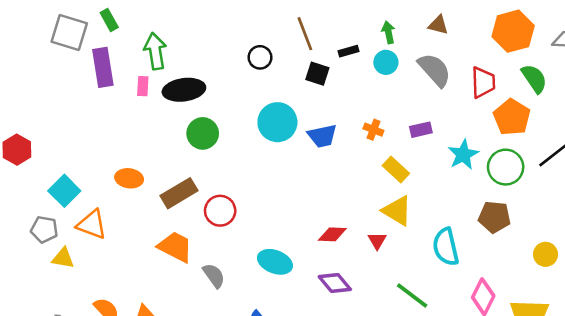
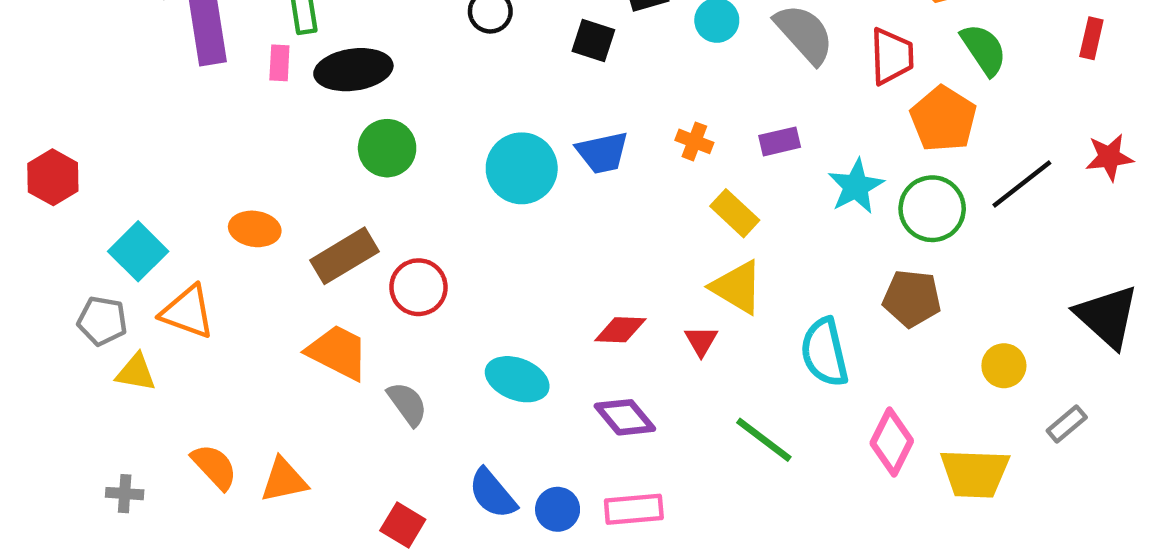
cyan circle: (277, 122) -> (522, 168), moved

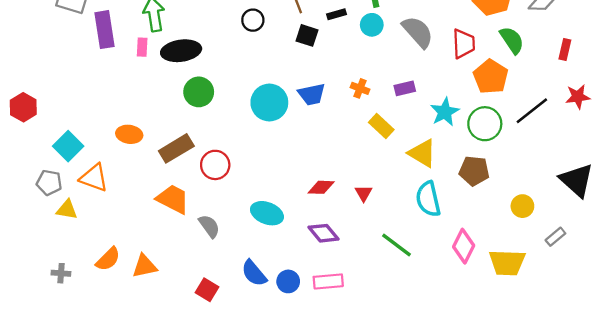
red rectangle: (1091, 38) -> (565, 50), moved
yellow triangle: (737, 287) -> (422, 153), moved
orange semicircle: (214, 467) -> (108, 259), turned 88

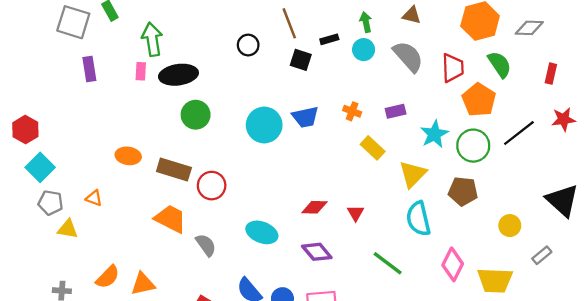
purple rectangle: (105, 30) -> (89, 69), moved, size x0.7
cyan square: (68, 146) -> (40, 167), moved
brown rectangle: (176, 148) -> (174, 170), turned 48
yellow triangle: (422, 153) -> (413, 174), turned 44
orange triangle: (94, 178) -> (94, 198), size x0.6

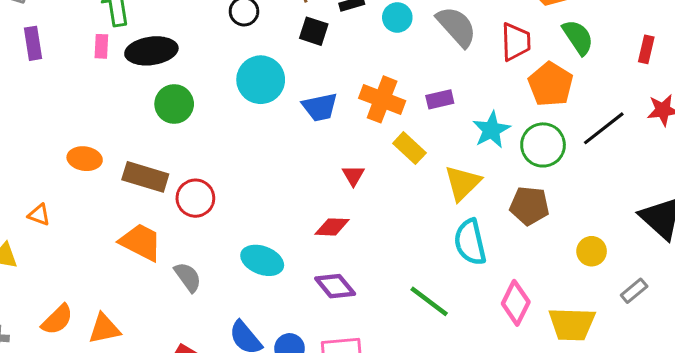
orange cross: (352, 111) -> (382, 99), size x1.8
cyan circle: (264, 125) -> (261, 80), moved
red triangle: (356, 213) -> (353, 175), moved

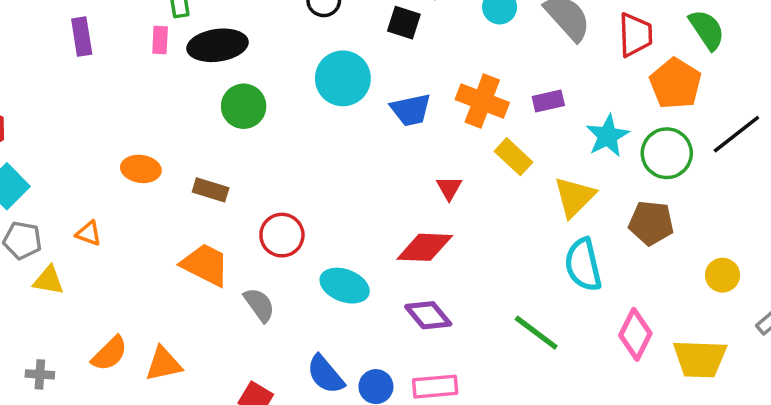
brown rectangle: (145, 177) -> (211, 190), size x0.7
red circle: (195, 198) -> (282, 235), moved
red diamond: (332, 227) -> (425, 247), size x1.4

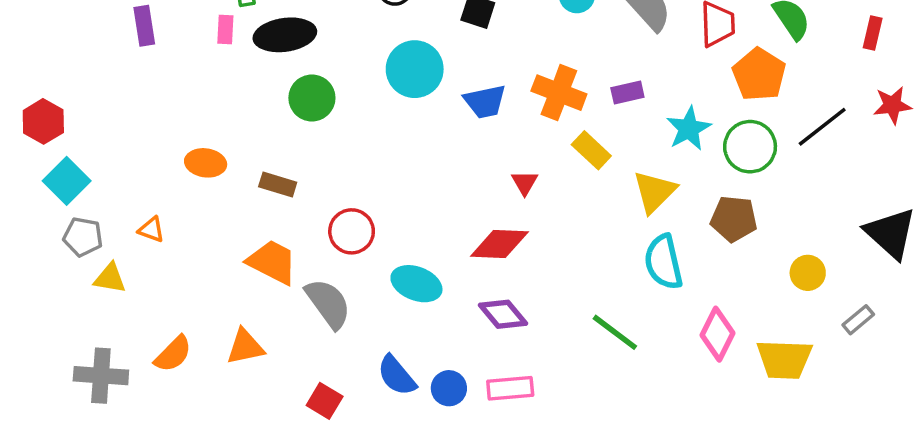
gray semicircle: (259, 305) -> (328, 303), size x1.4
orange triangle: (164, 364) -> (245, 347), moved
gray cross: (40, 374) -> (101, 376), size x1.8

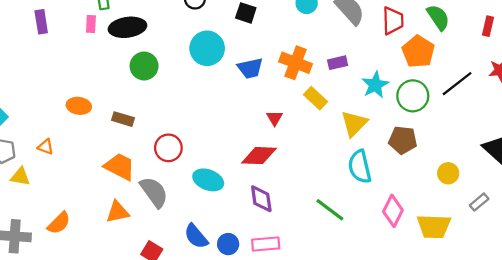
purple diamond: (503, 314) -> (261, 199), turned 32
orange triangle: (245, 347) -> (118, 212), moved

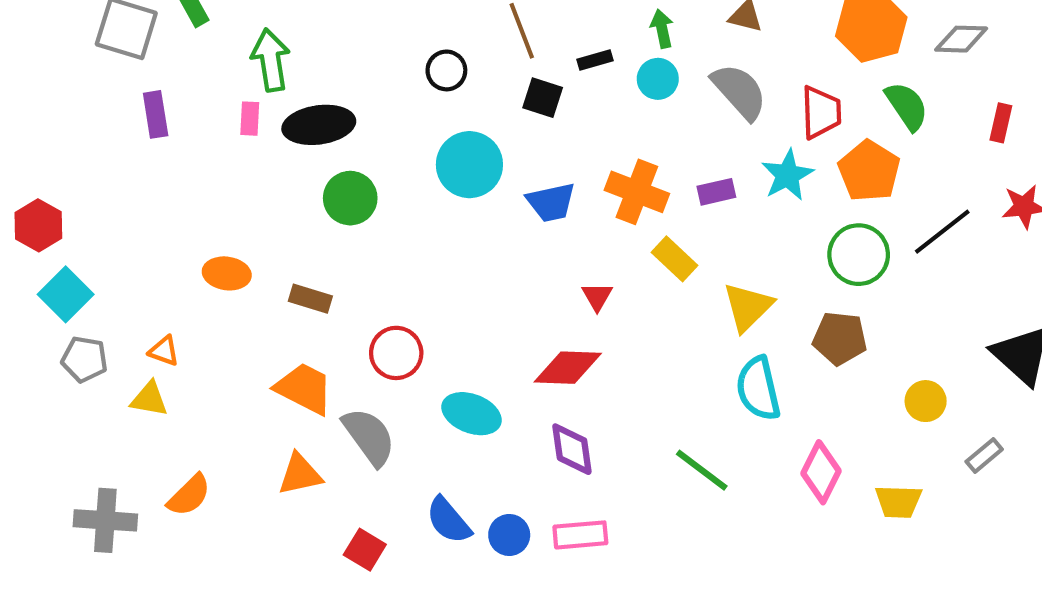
cyan star: (375, 85) -> (787, 175), moved
yellow triangle: (20, 177) -> (149, 399), moved
yellow trapezoid: (434, 226) -> (898, 502), size x0.7

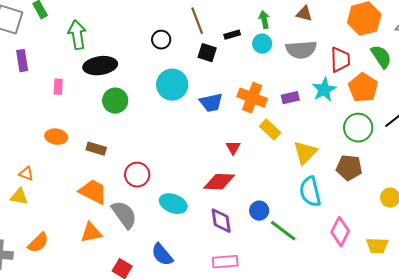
gray semicircle: (739, 91) -> (301, 50), turned 128
pink rectangle: (250, 119) -> (58, 87), moved
blue circle: (509, 535) -> (259, 211), moved

